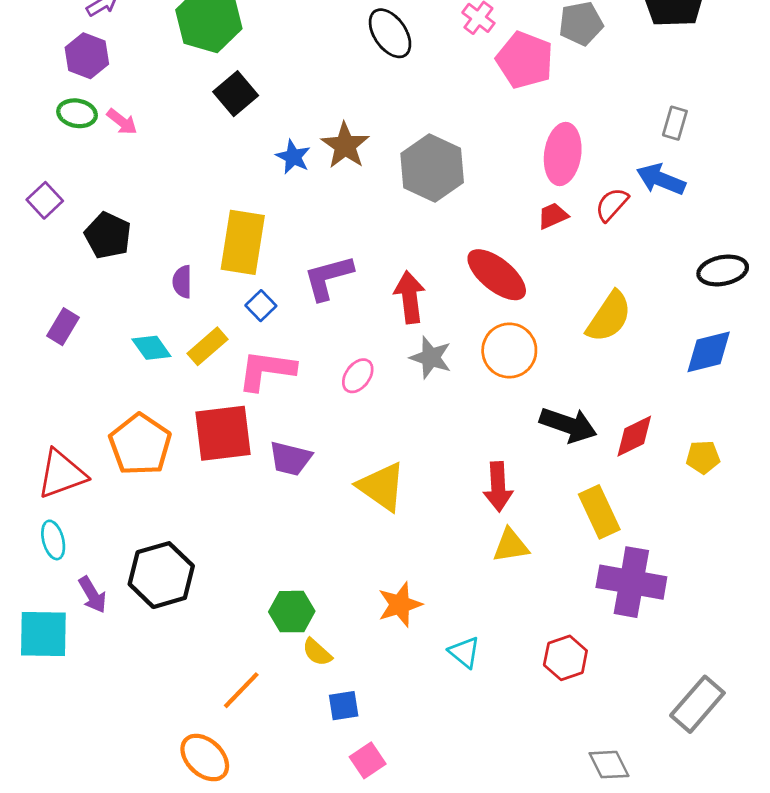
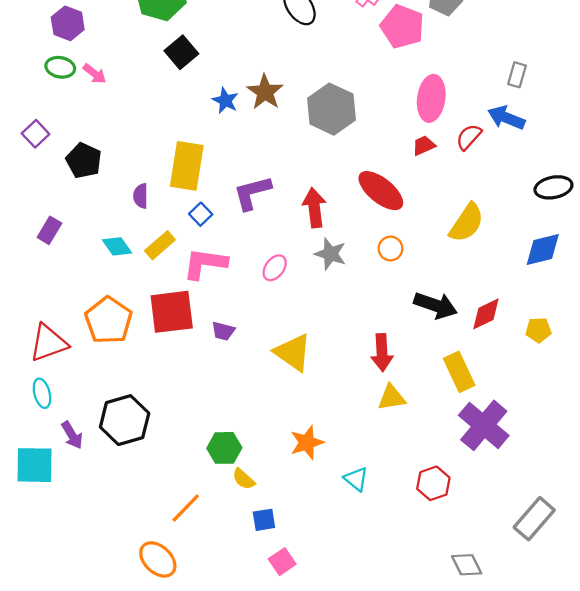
orange circle: (509, 350) -> (390, 248), size x0.6
purple trapezoid: (290, 459) -> (223, 331), size x0.7
purple cross: (631, 582) -> (484, 425), turned 30

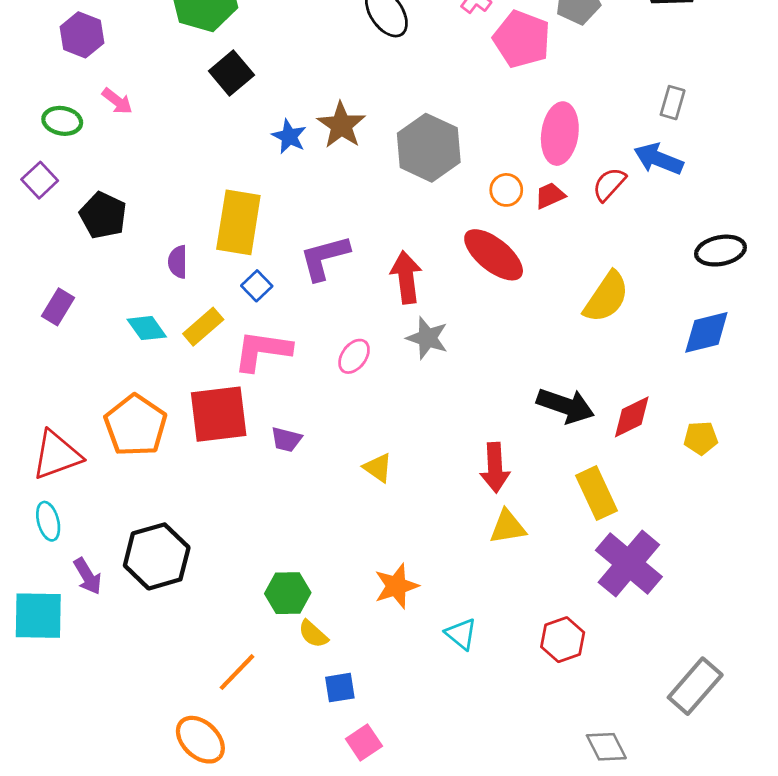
green ellipse: (60, 67) -> (62, 121), moved
orange circle: (390, 248) -> (506, 190), moved
yellow triangle: (293, 353) -> (378, 468), size x0.6

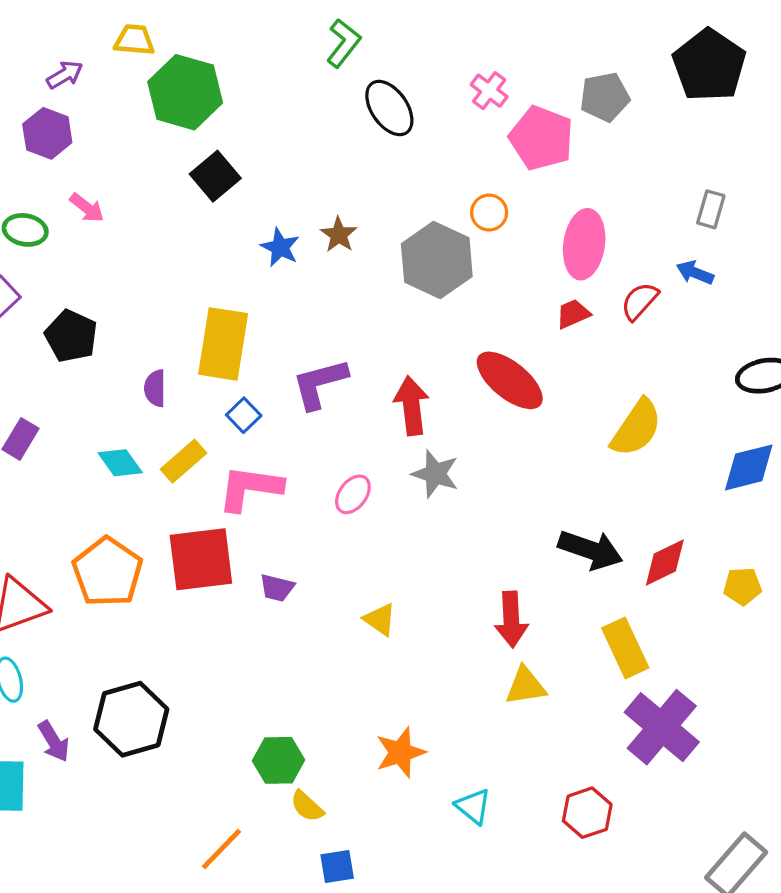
brown star: (341, 125) -> (339, 235), size x0.7
blue arrow: (658, 159) -> (695, 273), size x0.7
orange circle: (506, 190) -> (489, 213), moved

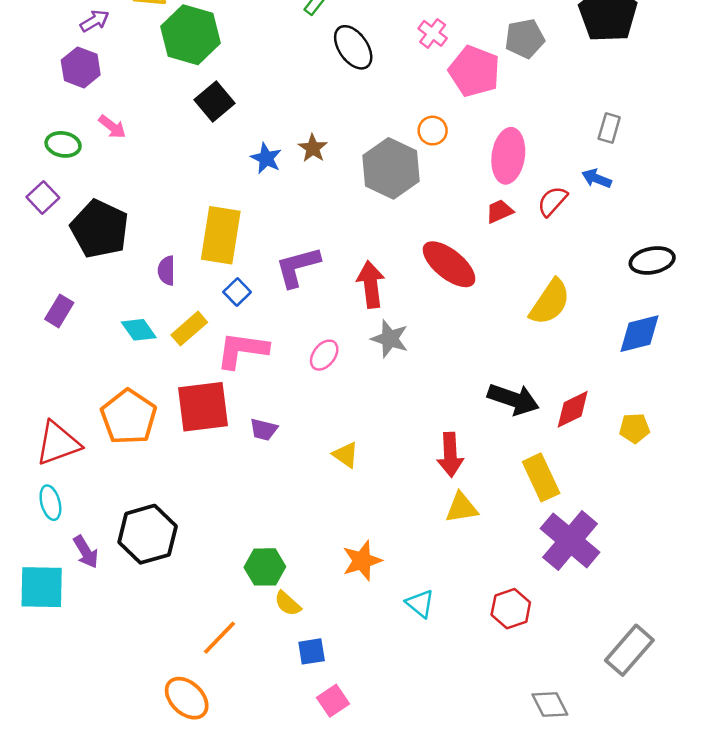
black pentagon: (71, 336) -> (100, 229), size x1.4

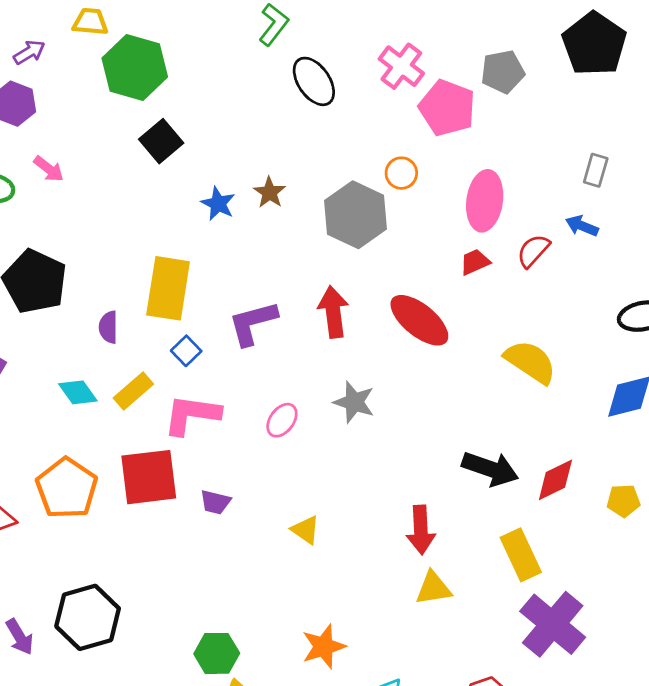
pink cross: (433, 33) -> (401, 66), size x1.4
red arrow: (371, 284) -> (333, 312), moved
yellow semicircle: (550, 302) -> (530, 362), turned -90

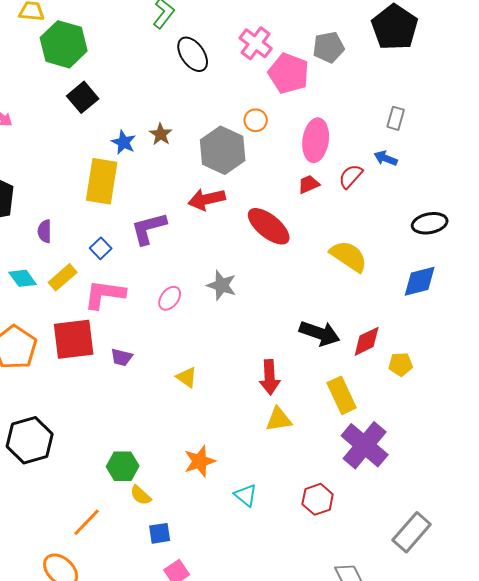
yellow rectangle: (168, 288) -> (102, 181), moved
red arrow: (333, 312) -> (207, 199), moved, turned -96
yellow pentagon: (623, 501) -> (401, 364), moved

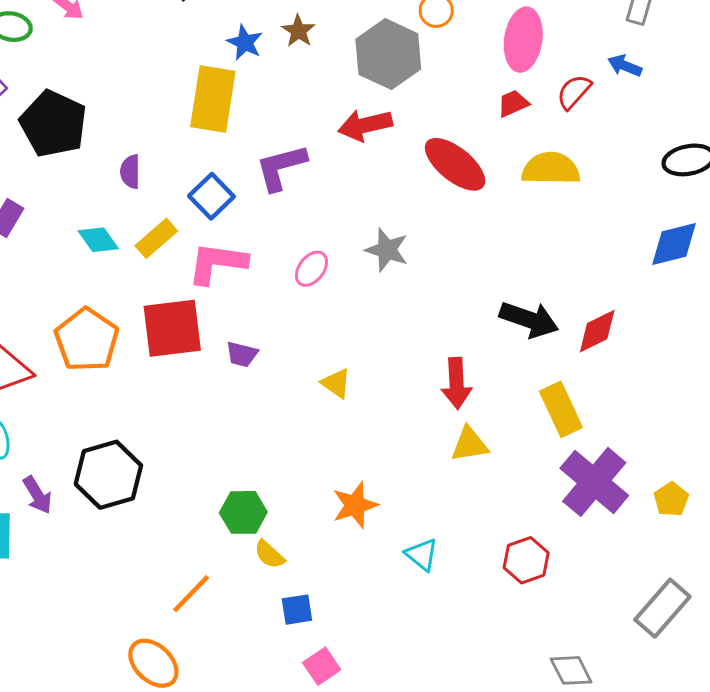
blue square: (101, 248) -> (211, 196), size x1.4
yellow semicircle: (349, 256) -> (551, 169), moved, turned -33
yellow pentagon: (401, 364) -> (671, 499), moved, turned -30

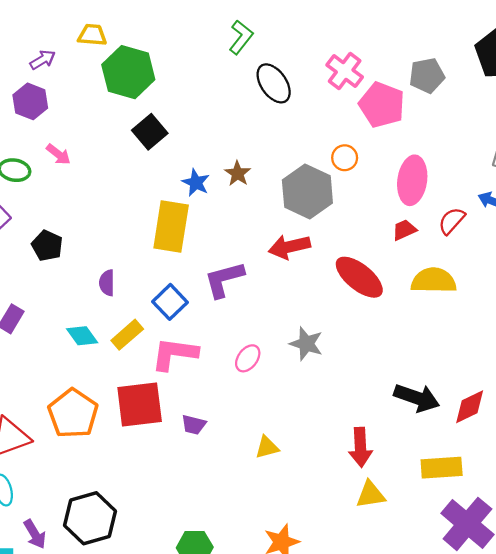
black pentagon: (53, 124) -> (47, 246), size x0.6
yellow triangle: (336, 383) -> (267, 447), turned -50
yellow rectangle: (561, 409) -> (442, 468), turned -69

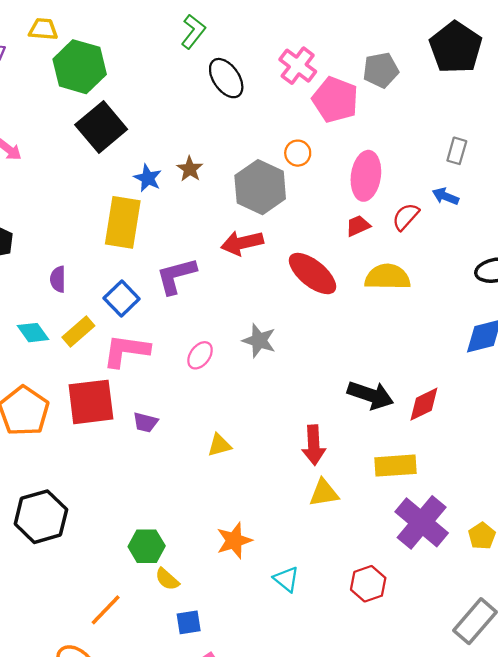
black square: (150, 132) -> (101, 127), size x1.4

